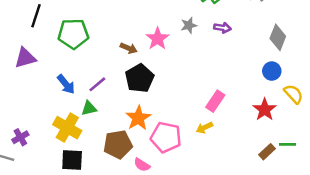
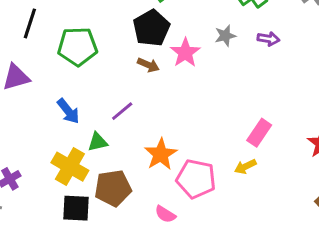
black pentagon: (139, 78) -> (151, 28), moved
purple line: (97, 84) -> (122, 111), moved
brown pentagon: (118, 144) -> (113, 188), moved

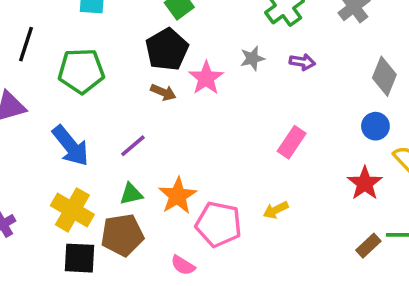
blue arrow: (68, 111) -> (71, 146), size x1.4
pink rectangle: (259, 133) -> (292, 142), moved
green triangle: (98, 142) -> (131, 194), moved

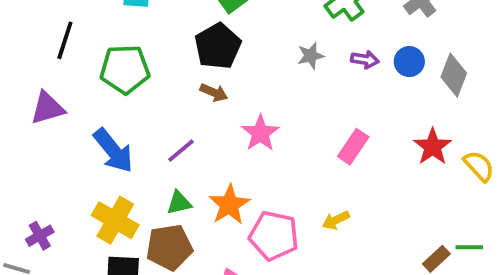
pink star: (206, 78) -> (260, 133), moved
blue circle: (375, 126) -> (409, 62), moved
red star: (365, 183) -> (433, 147), moved

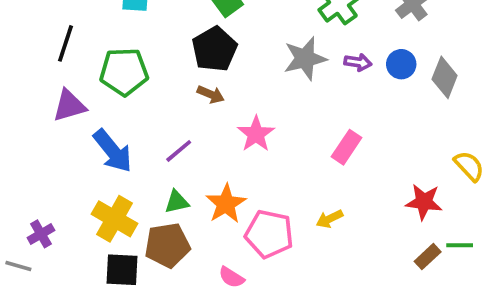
gray star: (311, 56) -> (305, 59), size x1.6
purple triangle: (47, 108) -> (69, 106), moved
red star: (433, 147) -> (424, 202), moved, turned -30

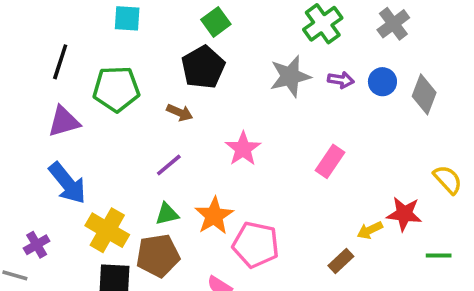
brown arrow: (211, 94) -> (180, 112), moved
blue arrow: (113, 151) -> (67, 183), moved
yellow arrow: (330, 219) -> (370, 230), moved
brown rectangle: (428, 257) -> (341, 261), moved

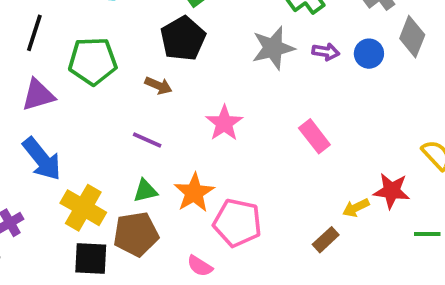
gray diamond: (424, 94) -> (412, 37), moved
pink rectangle: (330, 161) -> (314, 136), turned -72
purple line: (169, 165) -> (147, 140), turned 64

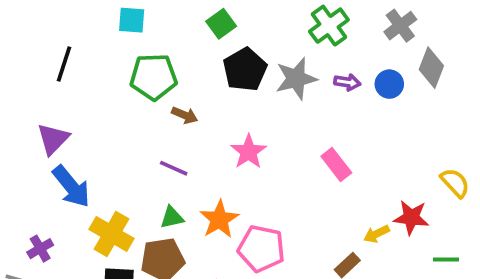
black pentagon: (183, 39) -> (245, 69), moved
green pentagon: (93, 61) -> (154, 77), moved
purple triangle: (38, 95) -> (53, 139), moved, turned -30

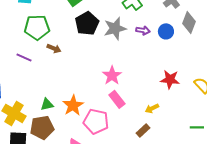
pink star: (249, 152) -> (112, 75), moved
pink rectangle: (336, 164) -> (117, 99), moved
purple line: (174, 168) -> (24, 57), moved
red star: (411, 217) -> (170, 79), moved
yellow arrow: (377, 234) -> (152, 108), moved

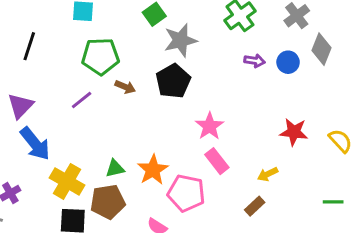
black pentagon: (87, 23) -> (173, 81), moved
gray star: (115, 28) -> (180, 40), moved
purple line: (24, 57) -> (82, 100), turned -63

